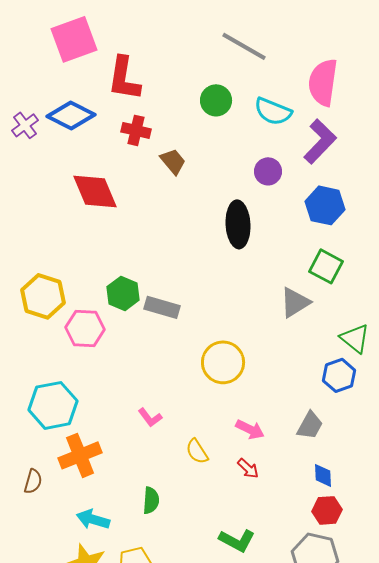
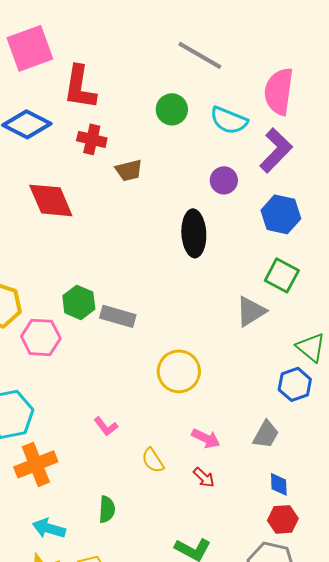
brown trapezoid: (173, 161) -> (129, 170), turned 116

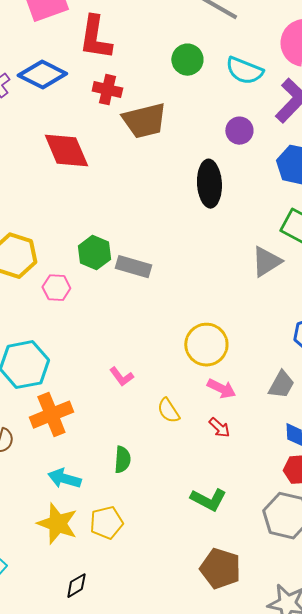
brown trapezoid: (129, 170) -> (144, 121), size x1.6
pink hexagon: (41, 337) -> (56, 288), size x0.7
yellow circle: (179, 371) -> (206, 345), moved

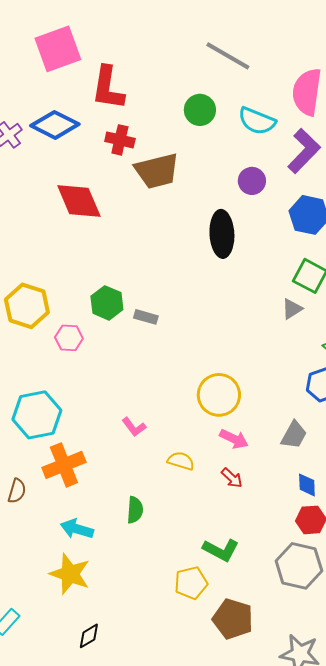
gray triangle: (266, 262) -> (292, 309), moved, size x0.7
gray rectangle: (133, 267) -> (146, 317), size x0.7
yellow semicircle: (168, 411) -> (181, 461), turned 140
yellow pentagon: (106, 523) -> (191, 583), moved

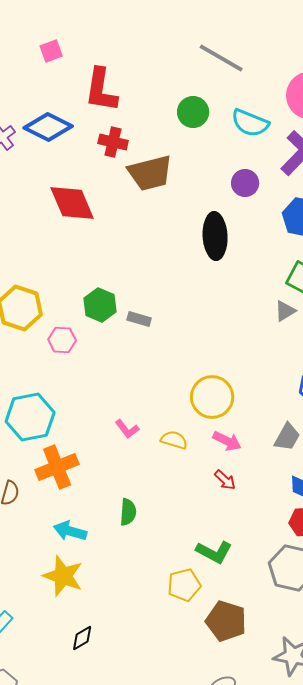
pink square: (58, 49) -> (51, 51), size x0.5
yellow semicircle: (181, 461) -> (174, 440), moved

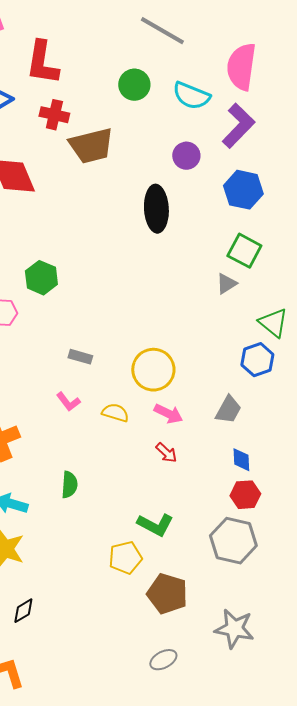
gray rectangle: (139, 319) -> (80, 357), moved

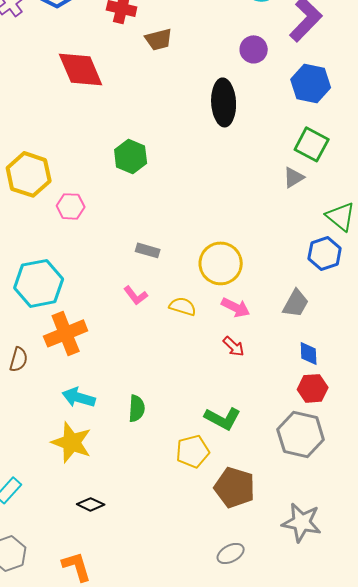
brown trapezoid: (91, 146) -> (159, 39), size x0.6
green hexagon: (41, 278) -> (131, 156), moved
green semicircle: (69, 485) -> (137, 408), moved
black diamond: (23, 611) -> (91, 504), turned 56

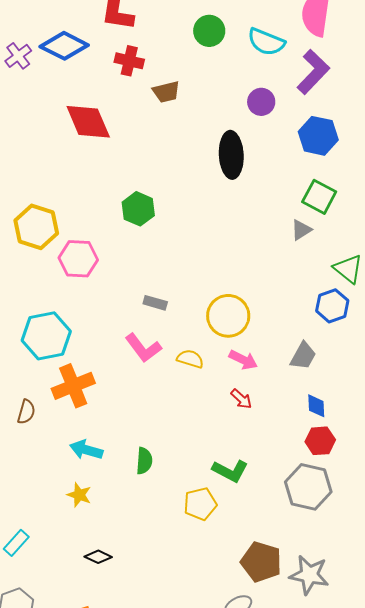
pink hexagon: (71, 206) -> (78, 259), size x1.4
pink L-shape: (136, 295) -> (143, 348), size x1.5
yellow star: (72, 442) -> (79, 495), size x0.6
brown pentagon: (235, 487) -> (261, 562), moved

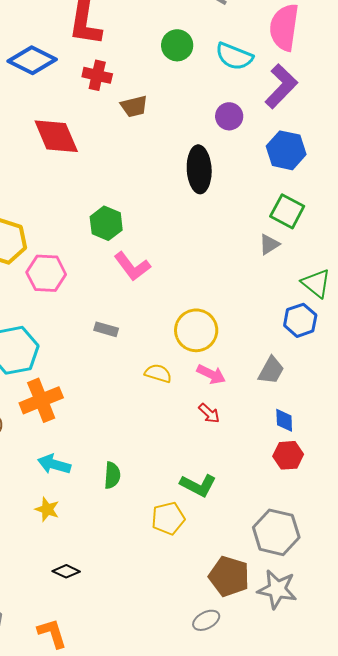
gray rectangle: (155, 303) -> (106, 329), moved
pink L-shape: (143, 348) -> (132, 266), moved
gray hexagon: (308, 487) -> (276, 532), moved

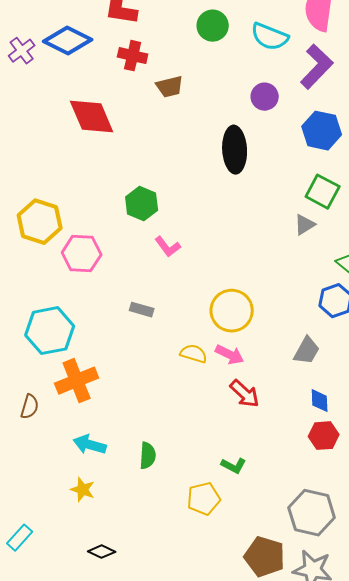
pink L-shape: (132, 266) -> (168, 247), size x0.7
pink arrow: (211, 374) -> (230, 355), moved
red arrow: (209, 413) -> (245, 394), size x1.4
green L-shape: (198, 485) -> (234, 466), size x0.7

